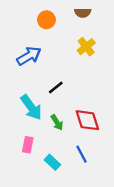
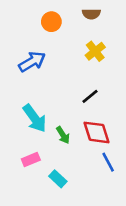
black line: (56, 88) -> (90, 96), moved
pink rectangle: (28, 145) -> (31, 160), turned 56
blue line: (82, 154) -> (108, 162), moved

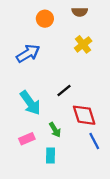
black line: (90, 96) -> (64, 90), moved
green arrow: (63, 135) -> (55, 130), moved
cyan rectangle: (58, 179) -> (50, 156), turned 48

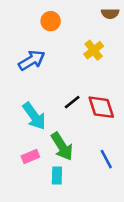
brown semicircle: (80, 12) -> (110, 14), moved
red diamond: (84, 115) -> (101, 107), moved
green arrow: (55, 130) -> (62, 146), size x1.6

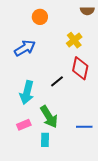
red diamond: (101, 107) -> (80, 68), moved, turned 30
cyan arrow: (34, 116) -> (27, 92), turned 50
blue line: (106, 159) -> (84, 127), turned -63

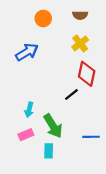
brown semicircle: (87, 11) -> (80, 15), moved
black line: (57, 81) -> (71, 94), moved
cyan arrow: (27, 92) -> (29, 110), moved, size x0.6

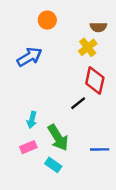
brown semicircle: (80, 15) -> (98, 27), moved
cyan rectangle: (49, 151) -> (53, 165), turned -56

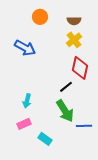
brown semicircle: (98, 27) -> (74, 21), moved
blue arrow: (29, 57) -> (25, 48), turned 60
green arrow: (58, 138) -> (65, 111), moved

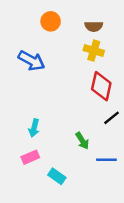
yellow cross: (74, 40) -> (94, 51), turned -35
black line: (66, 87) -> (112, 118), moved
green arrow: (65, 111) -> (82, 141), size x0.6

